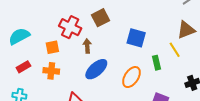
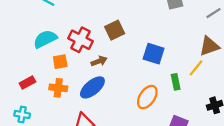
cyan semicircle: (19, 36) -> (45, 39), moved
brown arrow: (87, 46) -> (99, 61), turned 72
yellow line: (175, 50) -> (196, 68), turned 70
blue ellipse: (96, 69) -> (92, 87), moved

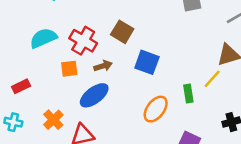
brown square: (115, 30) -> (122, 32), turned -36
blue square: (154, 54) -> (147, 62), moved
orange square: (60, 62) -> (69, 69), moved
orange cross: (58, 88) -> (53, 120), moved, turned 36

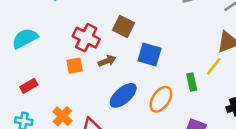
cyan semicircle: (43, 38) -> (25, 38), moved
blue ellipse: (94, 95) -> (123, 95), moved

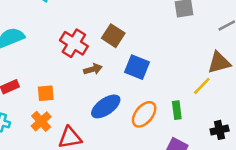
orange square: (75, 66) -> (46, 93), moved
green rectangle: (192, 82) -> (177, 110), moved

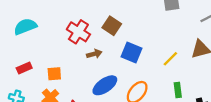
yellow line: (202, 86) -> (170, 59), moved
green rectangle: (177, 110) -> (178, 90), moved

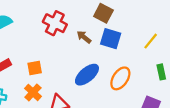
brown square: (112, 26) -> (103, 13), moved
brown arrow: (94, 54) -> (84, 37), moved, turned -120

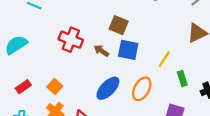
yellow line: (151, 41) -> (164, 59), moved
orange square: (35, 68) -> (55, 86), turned -32

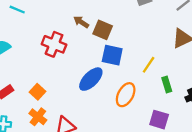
brown arrow: (101, 51) -> (81, 22), moved
blue ellipse: (108, 88) -> (91, 79), moved

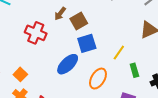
brown arrow: (81, 22) -> (60, 14), turned -88
brown square: (103, 30) -> (79, 21), turned 36
blue square: (112, 55) -> (87, 43), turned -30

